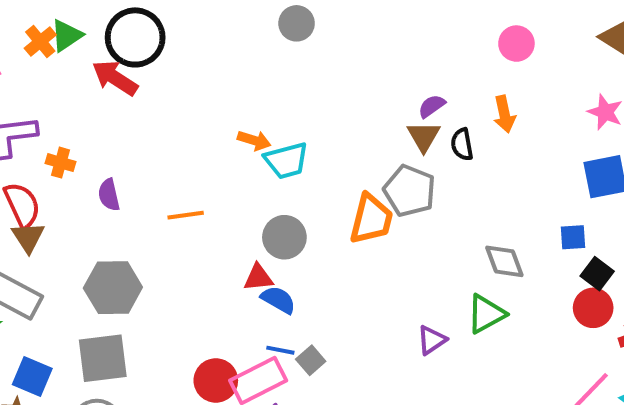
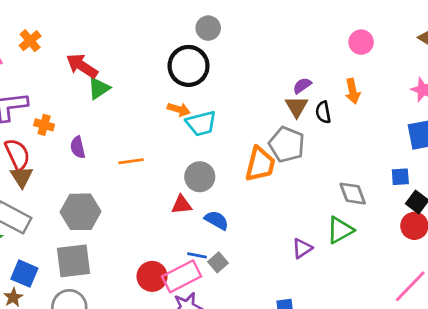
green triangle: (67, 35) -> (99, 88), moved
black circle: (135, 37) -> (189, 66), moved
blue semicircle: (278, 300) -> (217, 220), moved

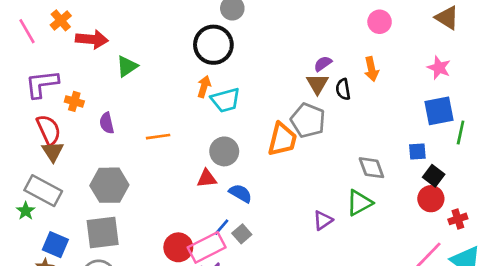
red arrow: (82, 66) -> (92, 39), moved, turned 152
orange arrow: (179, 109) -> (204, 87), turned -90
blue line: (197, 255) -> (222, 227), turned -60

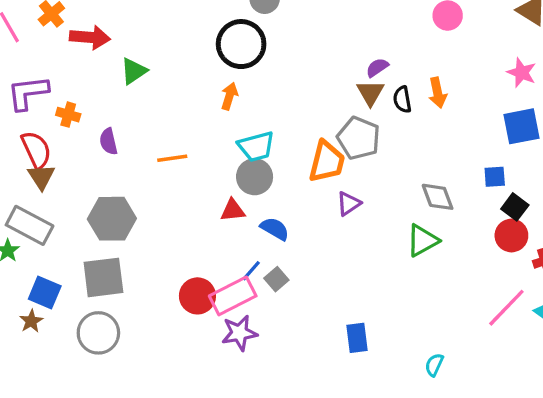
orange arrow: (371, 69) -> (438, 93), moved
cyan trapezoid: (226, 100) -> (256, 146), moved
purple triangle: (323, 220) -> (349, 204), moved

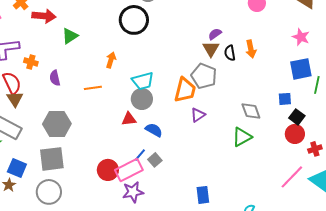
orange arrow: (229, 96) -> (111, 60), moved

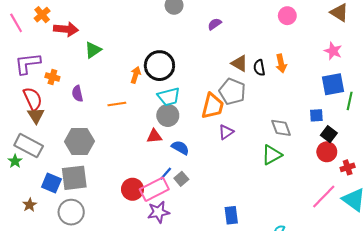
black circle: (134, 20) -> (159, 66), moved
purple semicircle: (215, 34) -> (215, 24), moved
brown triangle: (211, 49) -> (240, 63), turned -30
blue square: (17, 168) -> (51, 183), moved

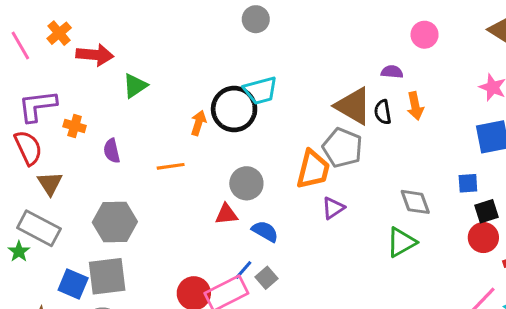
purple semicircle: (215, 24) -> (392, 72), moved, turned 40
brown triangle: (240, 63) -> (353, 106), size x1.5
cyan trapezoid: (169, 97) -> (260, 90), moved
red semicircle: (33, 99) -> (28, 148), moved
black square: (329, 134) -> (486, 211), turned 35

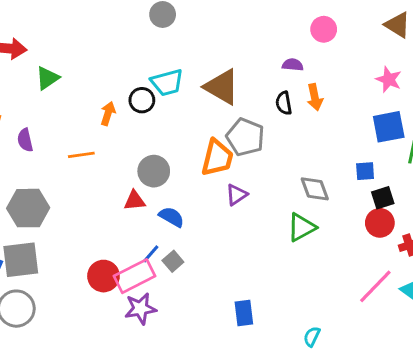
brown triangle: (353, 106) -> (222, 87), moved
black circle: (234, 109) -> (142, 100), size x0.6

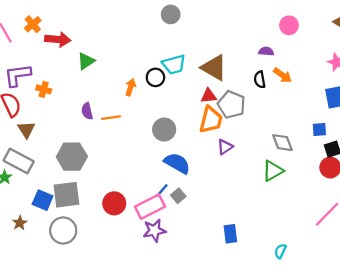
orange arrow: (315, 97) -> (282, 75), turned -42
purple semicircle: (25, 140) -> (87, 111), moved
red triangle: (135, 201) -> (209, 96), moved
blue semicircle: (171, 217) -> (177, 163), size x1.4
red circle: (103, 276) -> (114, 203), moved

